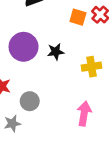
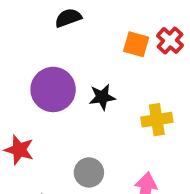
gray circle: (30, 101) -> (89, 172), moved

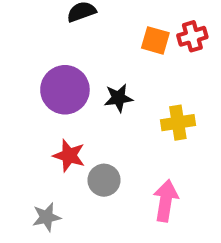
red cross: (170, 40) -> (192, 36), turned 32
red star: (19, 150) -> (69, 155), moved

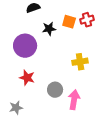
black star: (118, 98) -> (49, 29), moved
gray circle: (104, 180) -> (55, 90), moved

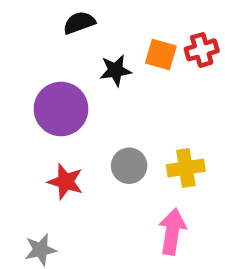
yellow cross: (80, 62) -> (186, 168), moved
gray circle: (55, 90) -> (129, 166), moved

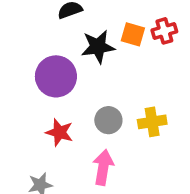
black star: (115, 70) -> (98, 47), size x1.4
pink arrow: (172, 232) -> (103, 167), moved

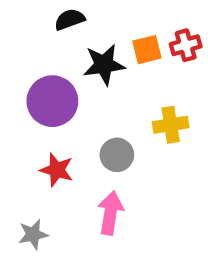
orange square: (133, 34) -> (147, 50), turned -30
yellow cross: (152, 122) -> (171, 125), moved

